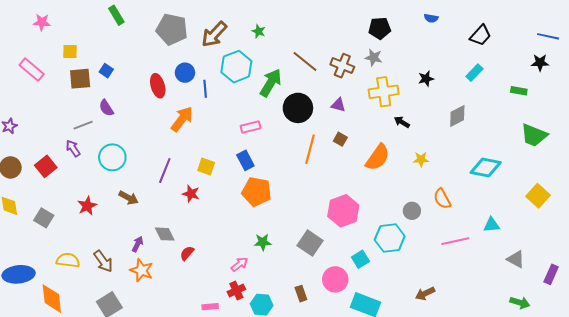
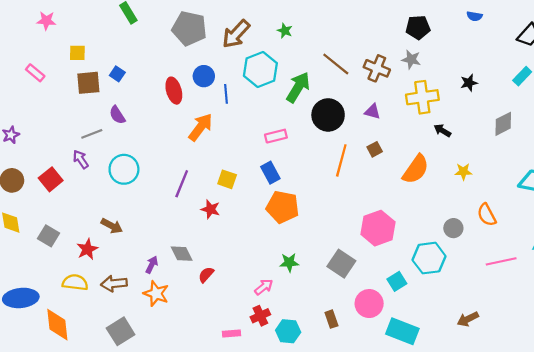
pink rectangle: (32, 70) -> (35, 73), size x0.7
brown square: (340, 139) -> (375, 149), turned 32
brown arrow: (128, 198) -> (112, 226), moved
red star: (87, 206) -> (87, 249), moved
brown arrow: (103, 261) -> (114, 284), turned 120

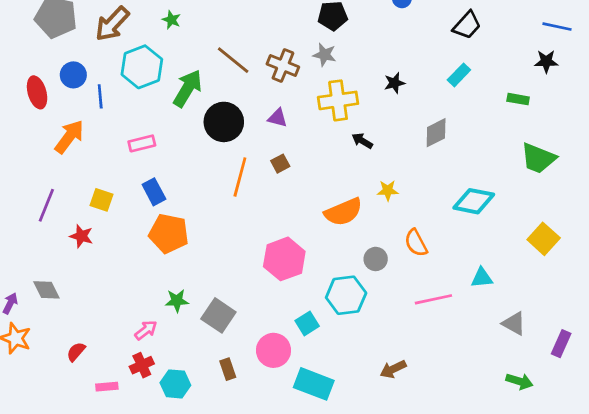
pink rectangle: (276, 136) -> (142, 143), moved
orange semicircle: (416, 169) -> (343, 212), moved, turned 32
gray square: (341, 264) -> (218, 315), moved
red semicircle: (206, 275) -> (76, 352), moved

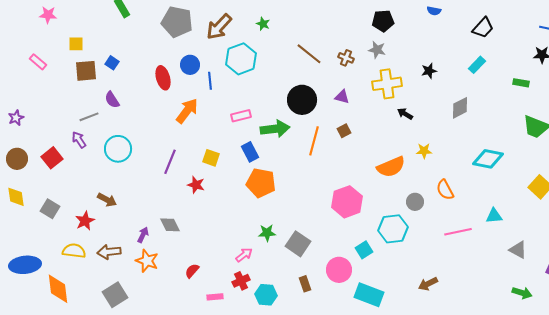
brown cross: (283, 66) -> (346, 58), size x0.7
green arrow: (188, 88) -> (275, 129), moved, turned 52

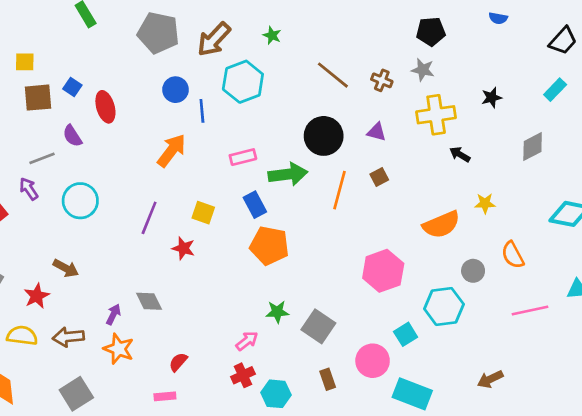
red ellipse: (163, 78) -> (105, 107), moved
pink rectangle: (215, 297) -> (165, 396), moved

